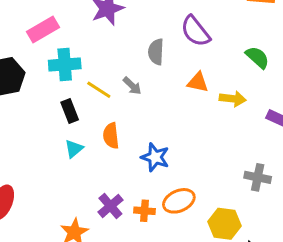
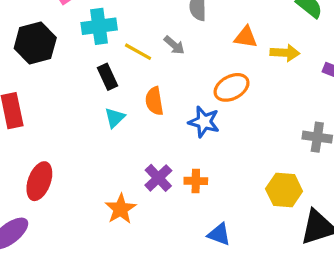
orange ellipse: (179, 201) -> (232, 87), moved

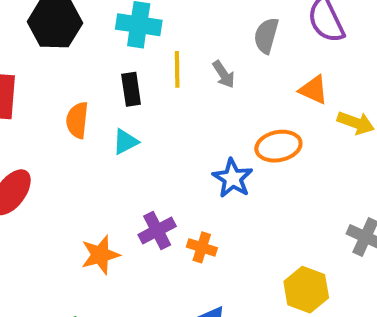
yellow line: (138, 52) -> (177, 69), turned 44
orange semicircle: (154, 101) -> (77, 120), moved

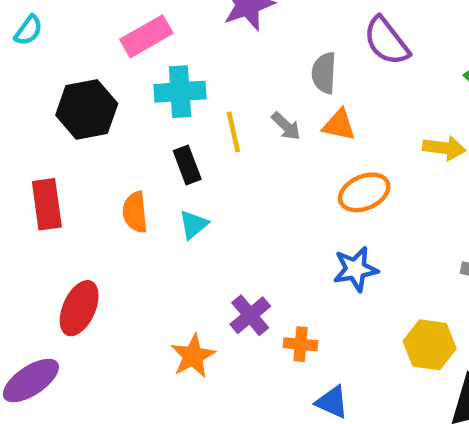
orange triangle: (314, 90) -> (339, 125), moved
blue star: (233, 178) -> (355, 269), moved, turned -30
orange cross: (202, 247) -> (301, 344), moved

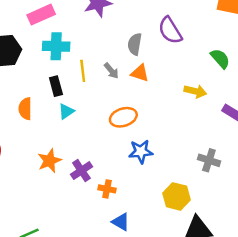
orange ellipse: (364, 192) -> (123, 117), moved
cyan triangle: (193, 225) -> (66, 111), moved
orange star: (193, 356) -> (49, 161), moved

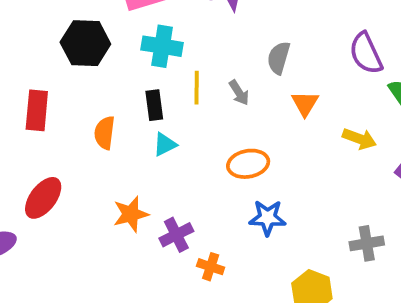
purple semicircle: (170, 30) -> (366, 53), moved
orange triangle: (140, 73) -> (305, 103), moved, turned 36
gray cross: (209, 160) -> (367, 243), turned -35

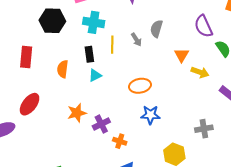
gray arrow: (239, 93) -> (136, 40), moved
orange triangle: (305, 103) -> (181, 55), moved

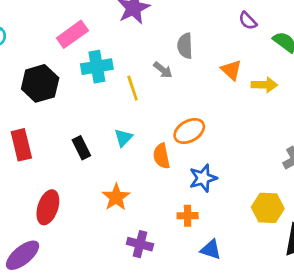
purple semicircle: (203, 26) -> (248, 21), size x0.6
black rectangle: (89, 54) -> (81, 148), moved
orange semicircle: (63, 69) -> (161, 156), moved
blue star: (150, 115) -> (203, 178), moved
purple cross: (101, 124) -> (140, 244), moved, turned -30

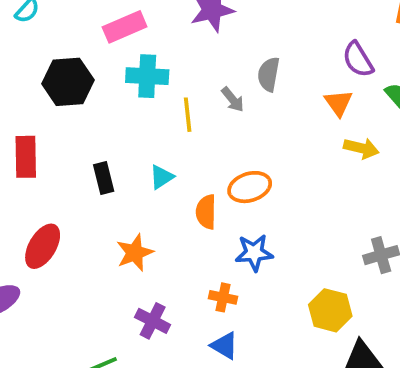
purple semicircle: (248, 21) -> (358, 59), size x1.4
orange triangle: (231, 70) -> (338, 103), moved
blue triangle: (211, 250) -> (225, 346), moved

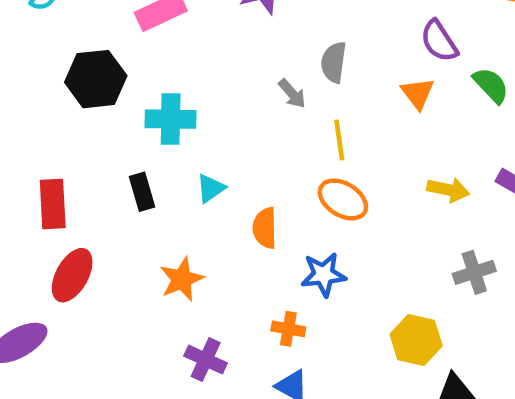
cyan cross: (147, 76) -> (171, 119), moved
yellow line: (188, 115) -> (339, 140), moved
yellow arrow: (361, 148) -> (448, 190), moved
red rectangle: (26, 157) -> (53, 204), moved
orange ellipse: (250, 187) -> (343, 199), moved, turned 51

